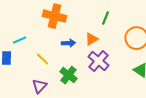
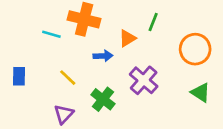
orange triangle: (92, 39) -> (127, 38), moved
cyan line: (20, 40) -> (51, 34), moved, turned 40

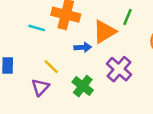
orange triangle: (127, 38) -> (104, 32), size x1.5
purple triangle: (64, 114) -> (40, 87), moved

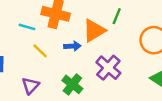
yellow line: (51, 67) -> (40, 51), moved

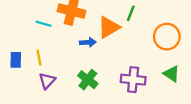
yellow line: (40, 51) -> (39, 58), moved, turned 35
purple cross: (108, 68) -> (133, 80), moved, turned -35

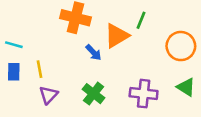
cyan line: (44, 24) -> (14, 45), moved
blue arrow: (88, 42) -> (93, 52), turned 49

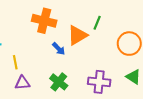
purple triangle: (49, 95) -> (22, 83), turned 42

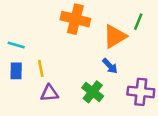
blue arrow: (59, 49) -> (110, 66), moved

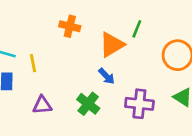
orange cross: (75, 19) -> (70, 26), size x0.7
yellow line: (41, 68) -> (33, 63), moved

